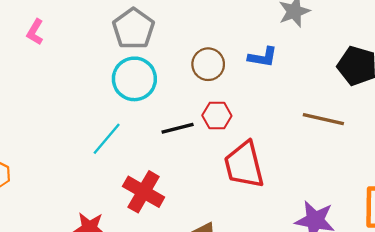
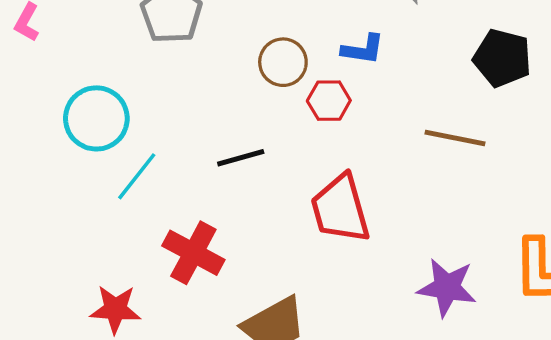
cyan circle: (134, 79) -> (96, 118), moved
red hexagon: (217, 116) -> (329, 101), moved

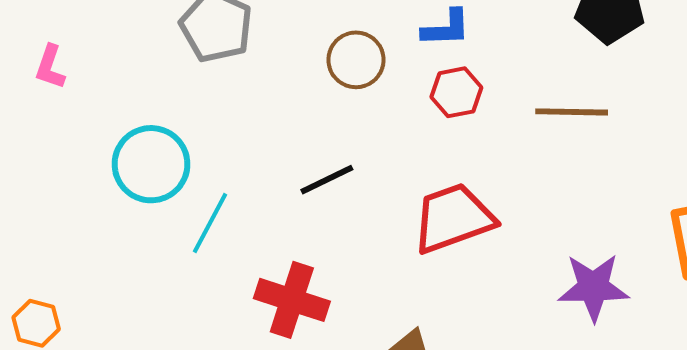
red hexagon: (329, 101) -> (456, 92), moved
red trapezoid: (340, 209) -> (453, 218), turned 96

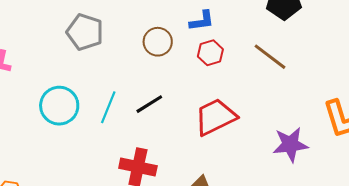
brown line: (572, 112) -> (270, 57), turned 42
cyan line: (210, 223) -> (108, 107), moved

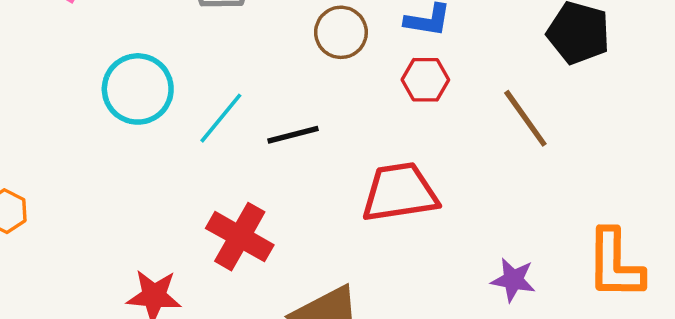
purple star: (290, 144) -> (513, 280), size x0.7

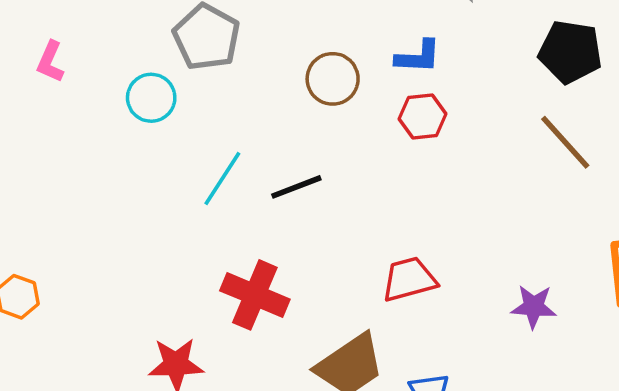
cyan circle: (138, 89) -> (151, 98), moved, size x0.7
brown line: (525, 118) -> (565, 142), moved
red trapezoid: (400, 192) -> (409, 279), moved, size x0.7

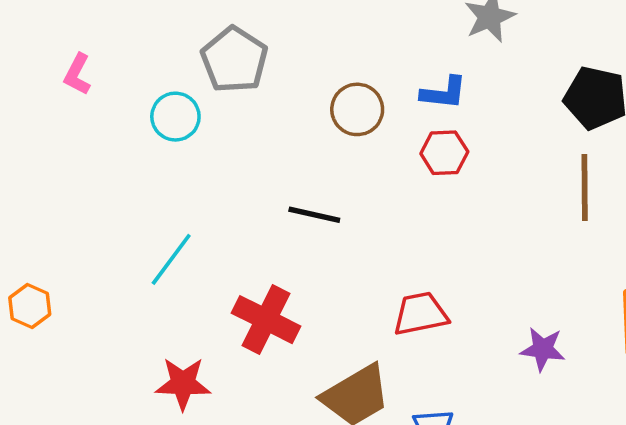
brown line: (565, 142) -> (585, 188), turned 38
cyan line: (222, 179) -> (171, 259), moved
black line: (296, 187) -> (314, 215), turned 30

